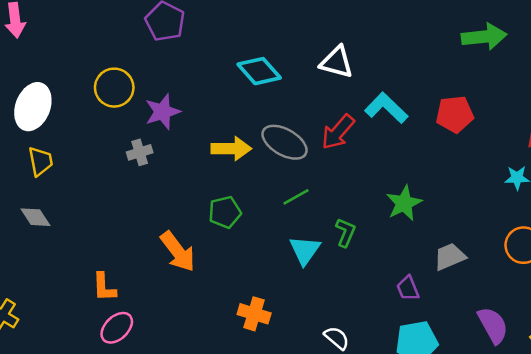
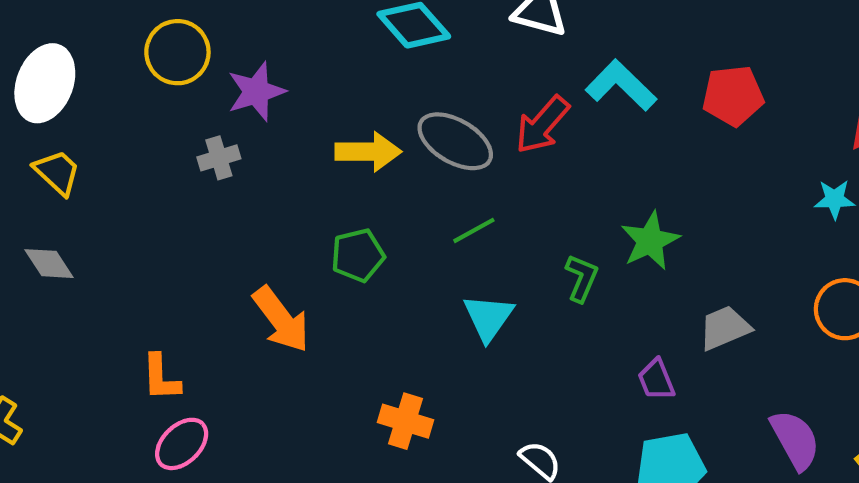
yellow trapezoid: (41, 161) -> (57, 172), turned -36
green L-shape: (346, 232) -> (582, 278), moved

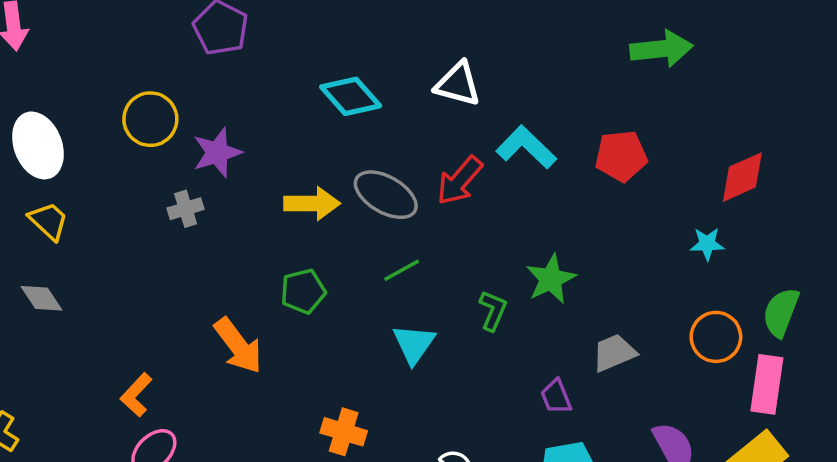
white ellipse: (45, 83) -> (38, 145), turned -42
orange L-shape: (161, 378) -> (136, 395), turned 45

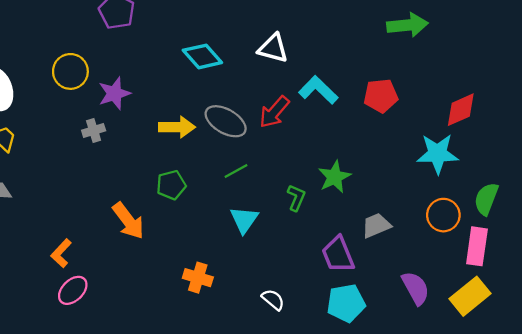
cyan star: (707, 244) -> (438, 154), size x1.8
purple trapezoid: (556, 397) -> (338, 254), size x1.6

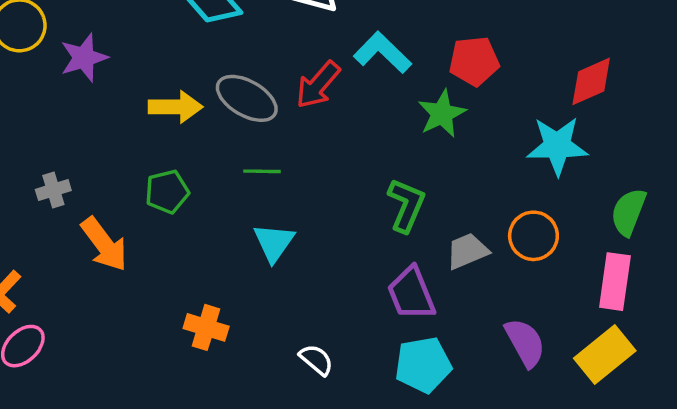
gray cross: (94, 131) -> (53, 190), moved
green line: (236, 171) -> (262, 171), turned 30
green star: (334, 177) -> (442, 114), moved
green L-shape: (296, 198) -> (406, 205), moved, size x1.4
orange circle: (443, 215) -> (533, 236), moved

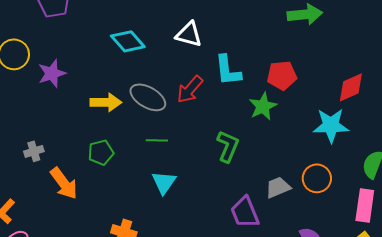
cyan L-shape: (382, 53) -> (228, 70), turned -140
green L-shape: (406, 205) -> (228, 146), moved

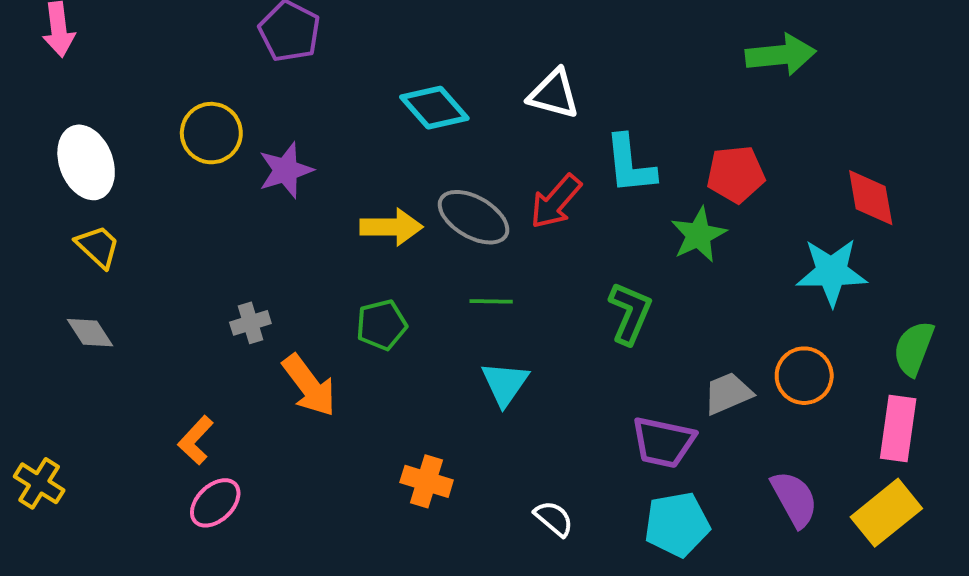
red diamond: (351, 87) -> (871, 198), turned -76
purple trapezoid: (245, 212) -> (663, 442), turned -56

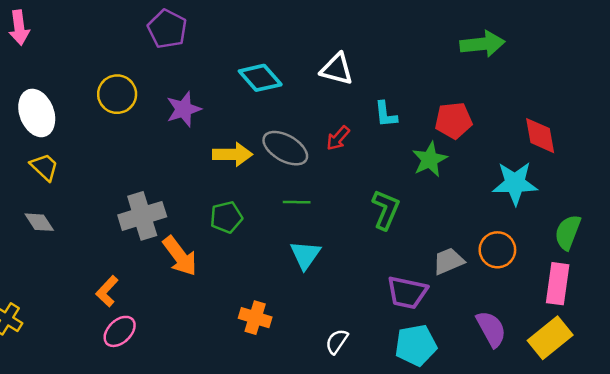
cyan L-shape: (630, 164) -> (386, 114), size x0.7
purple star: (286, 170) -> (184, 109), moved
red arrow: (556, 202) -> (338, 138), size x0.7
gray cross: (250, 323) -> (142, 216), size x1.8
white semicircle: (554, 519) -> (337, 341), turned -96

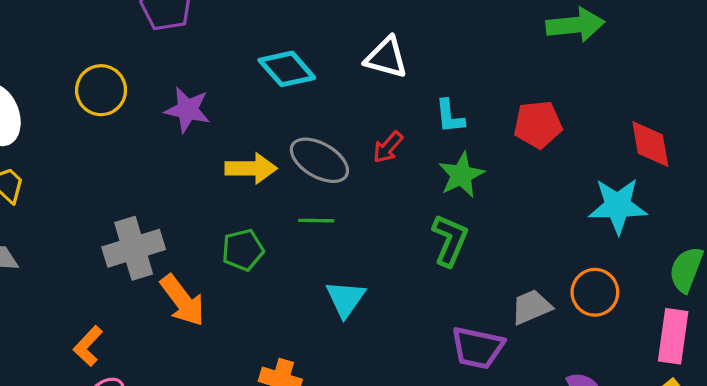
purple star: (184, 109) -> (187, 110), turned 30
green star: (430, 159) -> (461, 175), moved
green line: (297, 202) -> (316, 221), moved

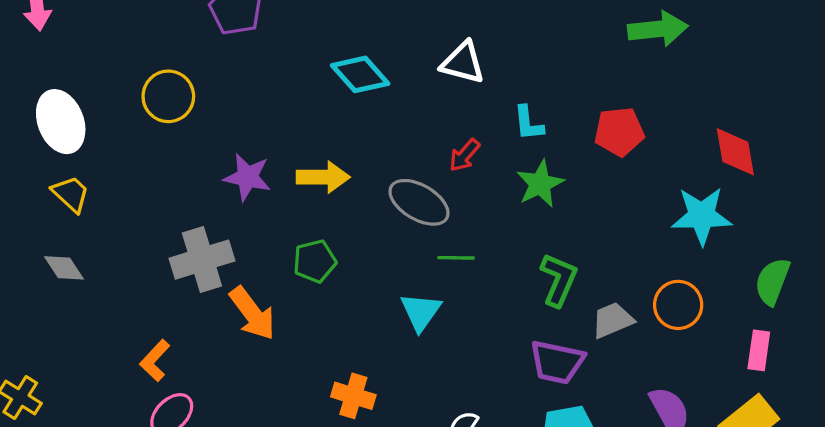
purple star: (187, 110) -> (247, 177), moved
gray ellipse: (319, 160) -> (419, 202), moved
green line: (316, 221) -> (456, 258), moved
green L-shape: (450, 240) -> (559, 280), moved
pink rectangle: (673, 336) -> (759, 350), size x0.7

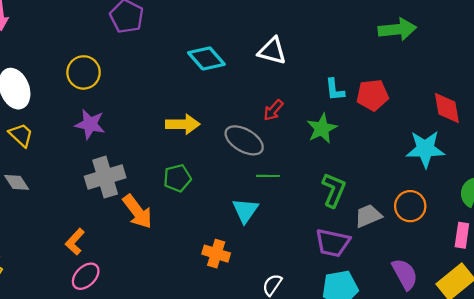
cyan L-shape: (528, 123) -> (335, 90), moved
purple star: (247, 177) -> (90, 124), moved
orange cross: (353, 396) -> (216, 254), moved

